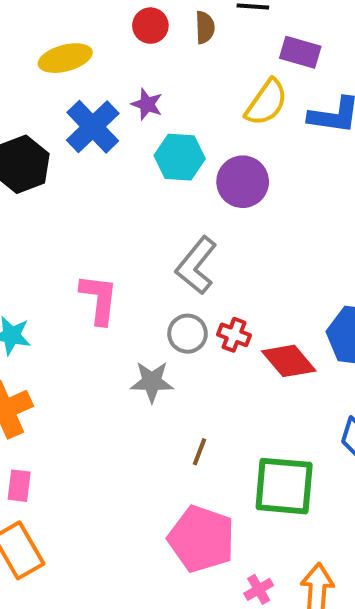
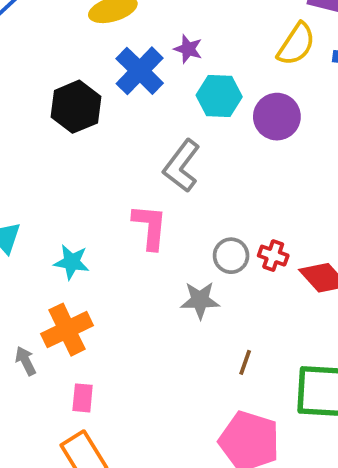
gray L-shape: (196, 265) -> (182, 166), moved

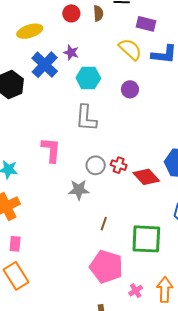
yellow semicircle: (296, 44) -> (130, 49), turned -80
purple circle: (277, 117) -> (130, 89), moved, size x0.7
gray L-shape: (182, 166) -> (86, 118), moved, turned -32

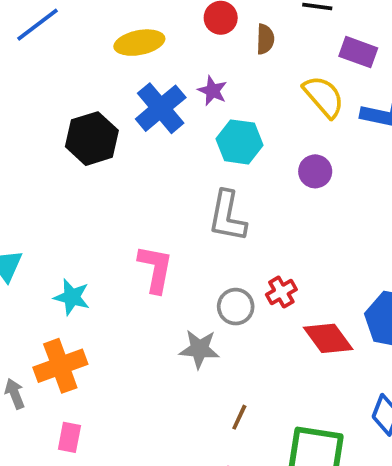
brown semicircle: (98, 13) -> (265, 39), moved
red cross: (119, 165) -> (281, 292), moved, turned 35

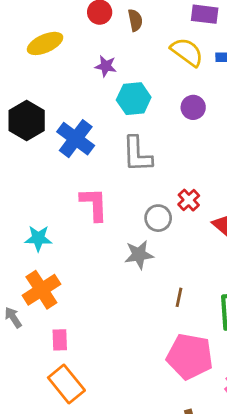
blue cross: (161, 108) -> (76, 139), moved

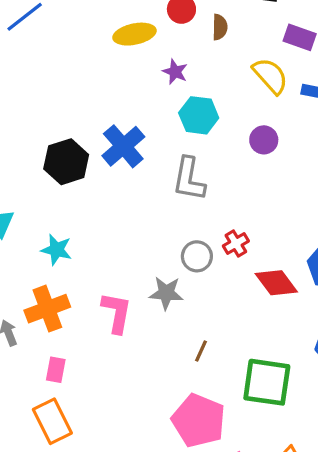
yellow ellipse: (45, 43) -> (134, 34), moved
black hexagon: (27, 121) -> (66, 162), moved
pink L-shape: (94, 204) -> (117, 313), moved

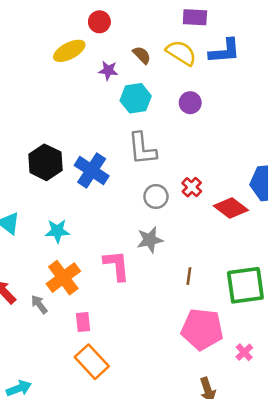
brown semicircle: (220, 27) -> (142, 55), moved, turned -30
blue cross: (123, 146) -> (92, 171), moved
gray circle: (197, 256) -> (156, 197), moved

